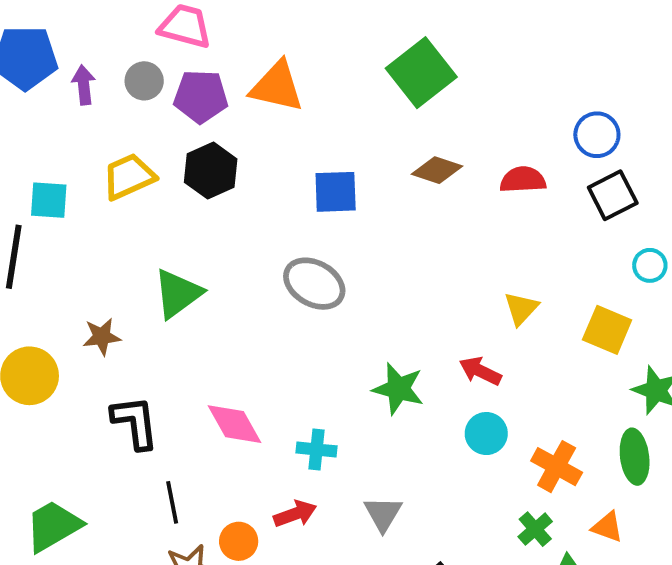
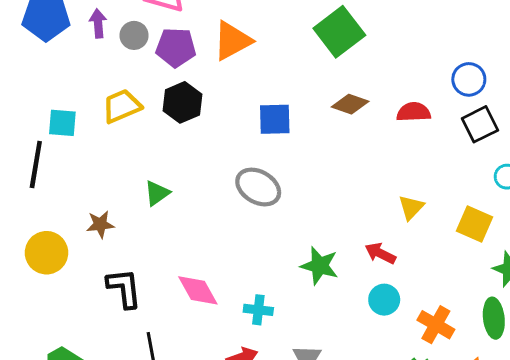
purple arrow: (84, 85) -> (98, 23), moved
orange triangle: (277, 87) -> (232, 41), turned -42
green triangle: (178, 294) -> (157, 193), size x0.7

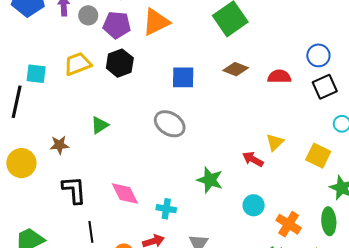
red arrow: (380, 253) -> (253, 159), moved

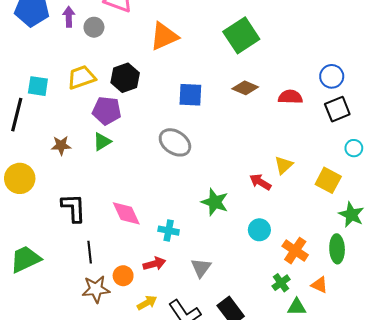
purple pentagon: (117, 25) -> (107, 111), moved
brown star: (59, 145) -> (61, 145), moved

